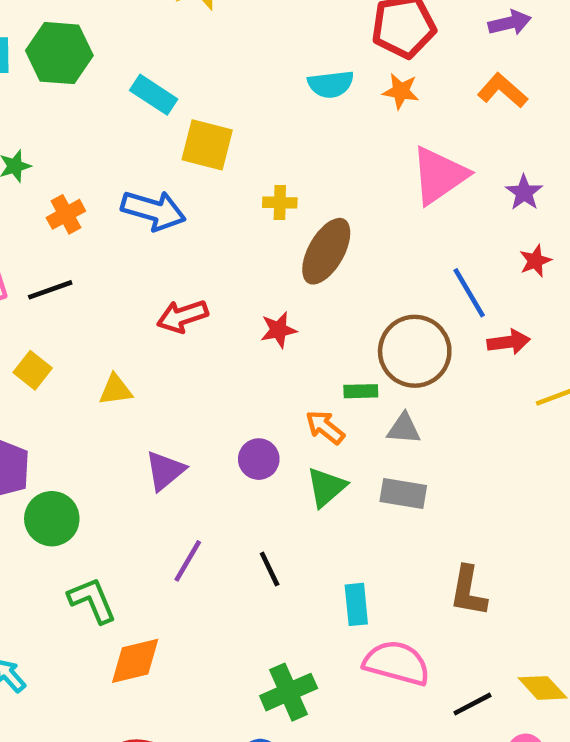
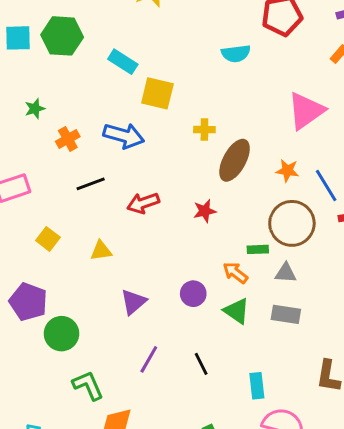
orange star: (401, 91) -> (288, 171), moved
black line: (50, 290) -> (91, 184), moved
green triangle: (326, 487) -> (237, 311), turned -44

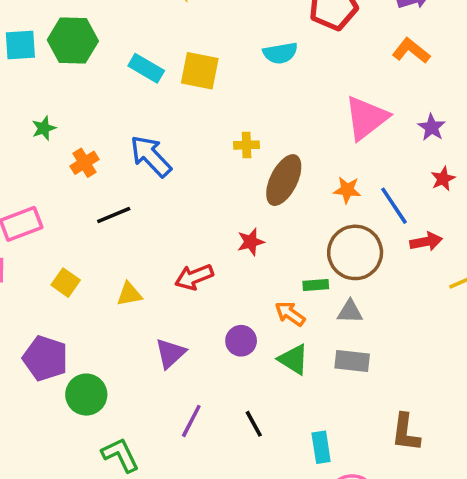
yellow square: (157, 93) -> (200, 71), moved
blue arrow: (124, 136) -> (151, 156), turned -147
red arrow: (143, 203) -> (194, 277), moved

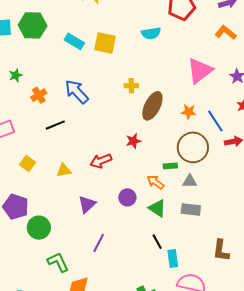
black line: (254, 424) -> (157, 242), moved

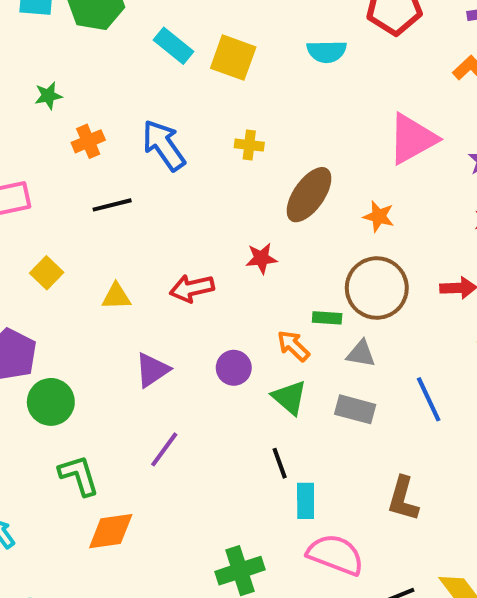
yellow cross: (131, 86) -> (249, 145), moved
blue line: (215, 121) -> (429, 399), moved

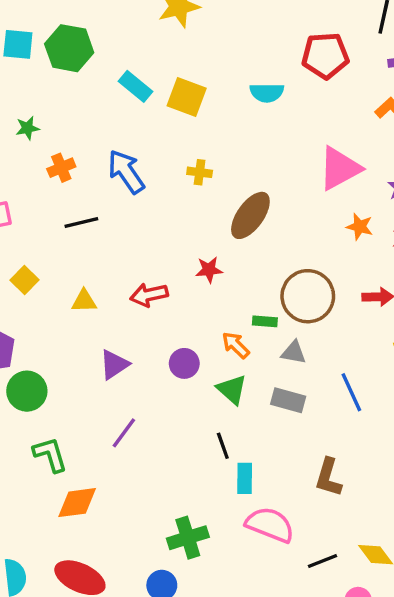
orange star: (379, 216) -> (360, 227), moved

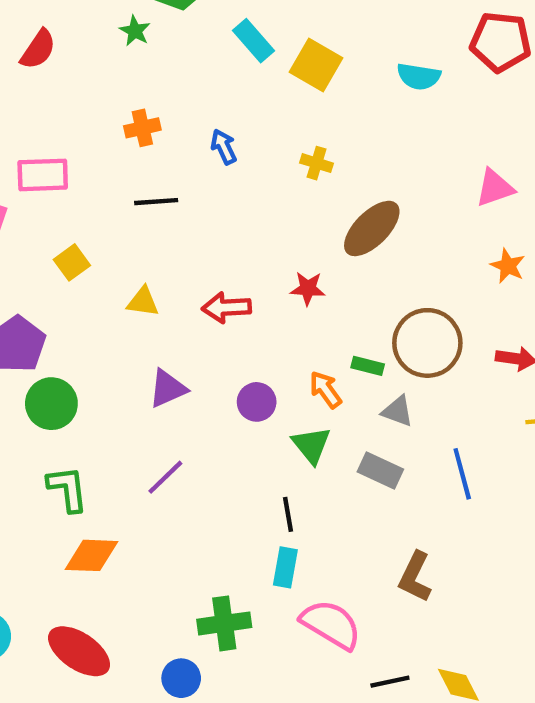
green star: (27, 128) -> (135, 31), moved, turned 30
pink triangle: (340, 168) -> (495, 188), size x0.7
blue arrow: (126, 172) -> (224, 147), size x0.6
cyan rectangle: (245, 478) -> (285, 567), moved

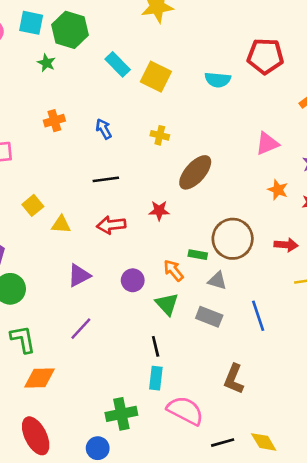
black line: (156, 202) -> (106, 179), moved
yellow square: (72, 262) -> (33, 205), moved
red ellipse: (79, 651) -> (36, 436), turned 33

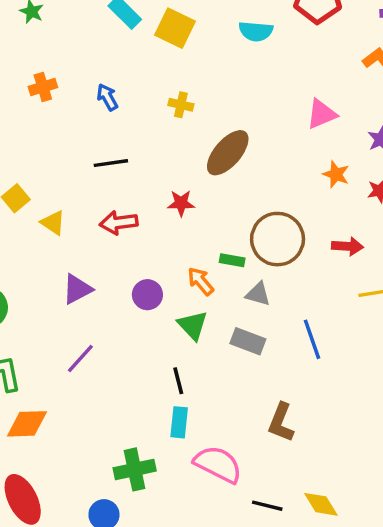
yellow triangle: (61, 225) -> (53, 223), turned 30
black line: (223, 443) -> (267, 506), turned 30

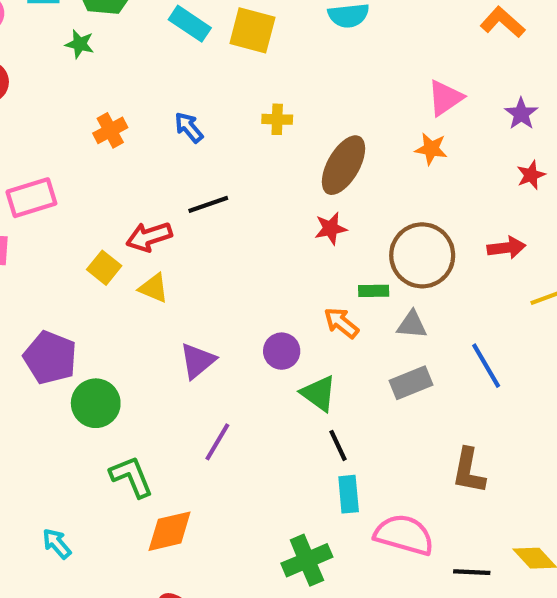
orange star: (336, 174) -> (431, 149), moved
red star: (181, 203) -> (331, 228), moved
red arrow: (119, 223) -> (149, 237), moved
green triangle: (193, 325) -> (319, 393), moved
gray rectangle: (248, 341) -> (411, 383), turned -32

